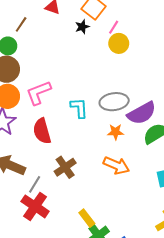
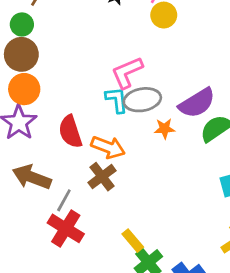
pink L-shape: (39, 93) -> (127, 72), moved
gray ellipse: (114, 102) -> (142, 100), moved
orange arrow: (116, 165) -> (108, 147), moved

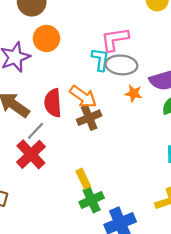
orange circle: (24, 89) -> (46, 38), moved
red semicircle: (70, 132) -> (53, 103), moved
brown cross: (102, 177) -> (89, 118), moved

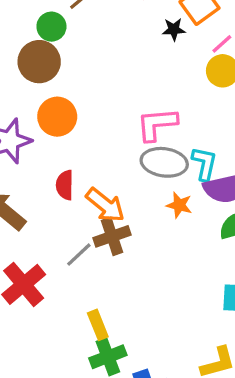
cyan L-shape: (100, 60) -> (204, 164), moved
red semicircle: (53, 103) -> (65, 185), moved, size x0.7
gray line: (35, 131) -> (79, 255), moved

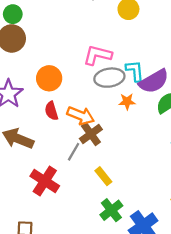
orange circle: (57, 117) -> (49, 78), moved
pink L-shape: (157, 124) -> (97, 55), turned 36
yellow rectangle: (98, 325) -> (103, 176), moved

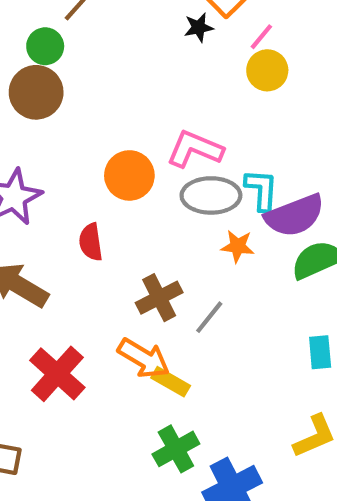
orange circle: (49, 78) -> (129, 175), moved
orange arrow: (81, 116) -> (144, 358), moved
gray line: (74, 152) -> (209, 317), moved
yellow rectangle: (103, 176) -> (171, 382), turned -30

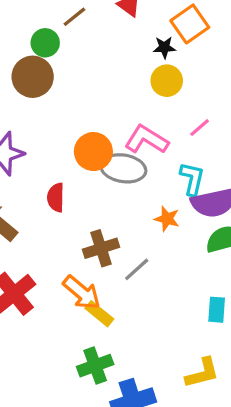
pink line: (261, 37) -> (200, 128), moved
yellow circle: (267, 70) -> (167, 81), moved
gray ellipse: (211, 195) -> (123, 168), moved

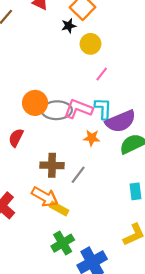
yellow circle: (167, 81) -> (90, 44), moved
pink L-shape: (146, 140) -> (78, 109), moved
red semicircle: (56, 198) -> (16, 138), turned 36
brown cross: (101, 248) -> (52, 165), turned 30

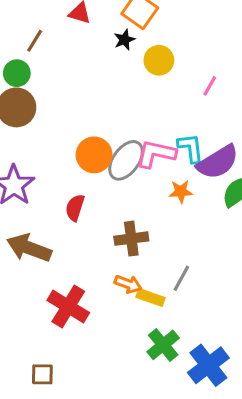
pink line: (102, 74) -> (210, 86), moved
gray ellipse: (57, 110) -> (126, 160), turned -44
gray line: (78, 175) -> (181, 278), moved
orange arrow: (45, 197) -> (128, 284), size x0.7

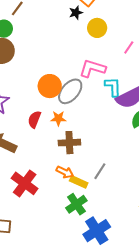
pink L-shape: (156, 154) -> (92, 68), moved
orange star: (181, 192) -> (58, 118), moved
green cross: (163, 345) -> (76, 204), moved
blue cross: (208, 365) -> (97, 231), moved

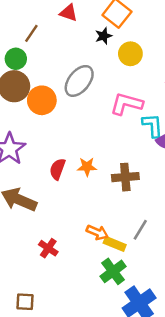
orange circle: (50, 86) -> (42, 100), moved
gray ellipse: (70, 91) -> (79, 81), moved
brown cross: (69, 143) -> (125, 177), moved
red cross: (25, 183) -> (48, 248), size x0.6

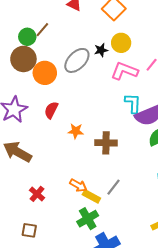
brown line: (31, 33) -> (42, 30), moved
black star: (104, 36) -> (101, 50), moved
pink L-shape: (126, 104) -> (124, 71), moved
red semicircle: (57, 169) -> (51, 110), moved
brown square: (25, 302) -> (29, 230), moved

